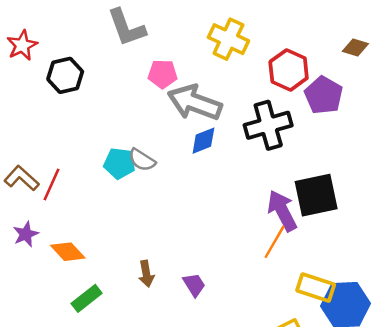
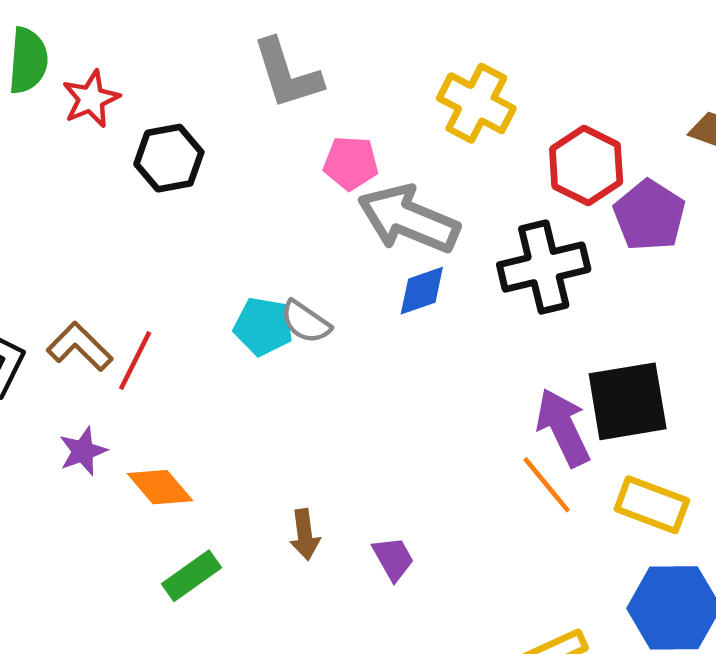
orange line: (275, 242) -> (547, 485), turned -72
yellow rectangle: (316, 287) -> (652, 505), moved

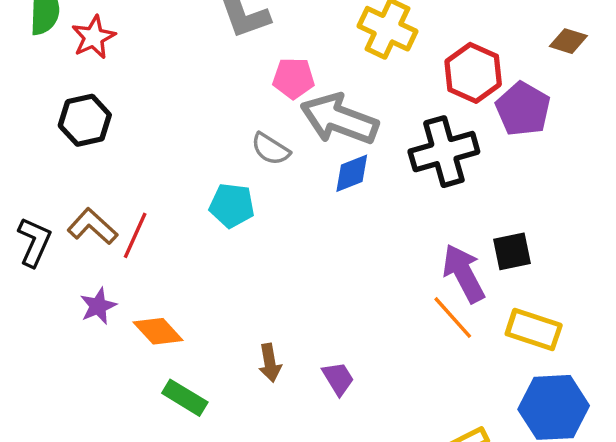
black hexagon: (169, 158) -> (85, 120), moved
gray semicircle: (306, 322) -> (271, 149), moved
black square: (628, 401) -> (512, 251), size x0.6
green rectangle: (192, 576) -> (185, 398), turned 69

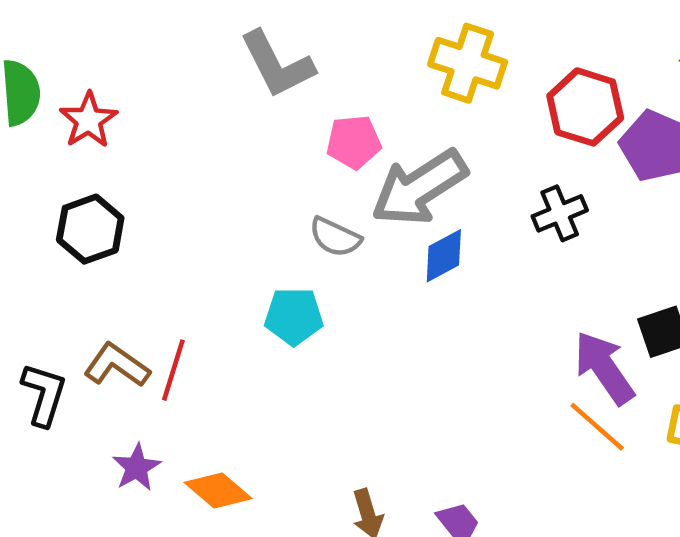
gray arrow: (339, 119) -> (419, 188), turned -46
black cross: (444, 152) -> (560, 213), size x0.6

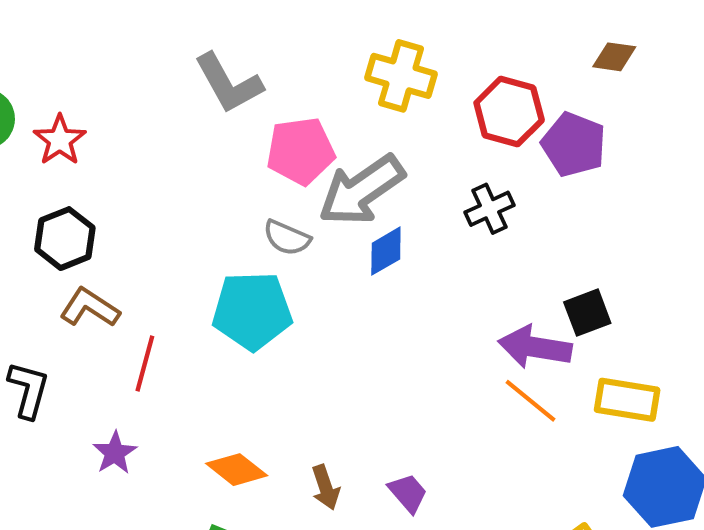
pink pentagon: (354, 142) -> (301, 151), size x1.4
cyan pentagon: (294, 316) -> (252, 311), size x1.5
brown L-shape: (117, 365) -> (90, 308), moved
purple arrow: (604, 368) -> (535, 347), turned -44
orange diamond: (218, 490) -> (237, 470), moved

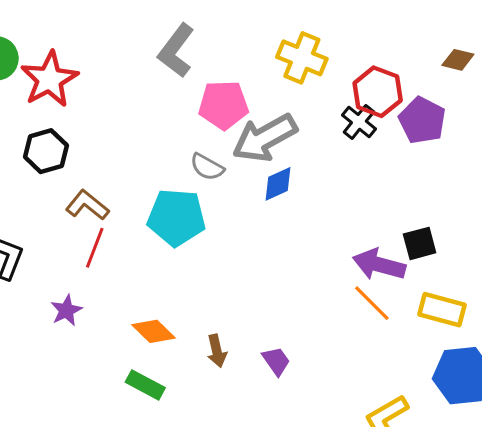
gray L-shape: (229, 83) -> (176, 51), turned 60
red star: (60, 140) -> (49, 79), size x1.5
black cross: (489, 209) -> (359, 122), moved, turned -32
brown L-shape: (90, 308) -> (87, 205), moved

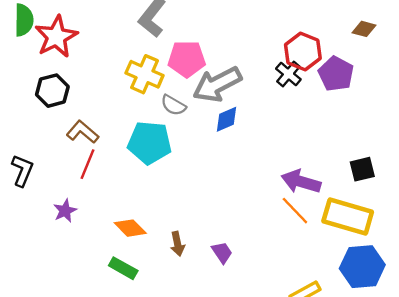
yellow cross: (302, 58) -> (145, 74), moved
black square: (420, 243) -> (362, 169), moved
yellow rectangle: (442, 310) -> (348, 217), size x1.4

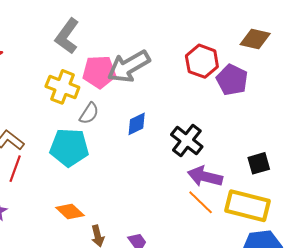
brown diamond: (364, 29) -> (255, 39), size x1.4
black cross: (288, 74) -> (187, 141), moved, size x1.4
gray arrow: (217, 84) -> (129, 66), moved
gray semicircle: (173, 105) -> (89, 113), turned -85
orange diamond: (130, 228) -> (70, 212), moved

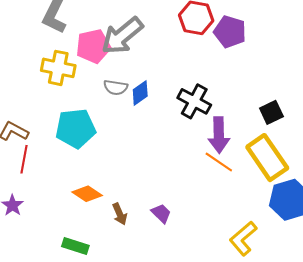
gray semicircle: (89, 113) -> (116, 87), moved, turned 75
purple arrow: (205, 177) -> (219, 135), turned -96
yellow rectangle: (247, 206) -> (267, 158), turned 51

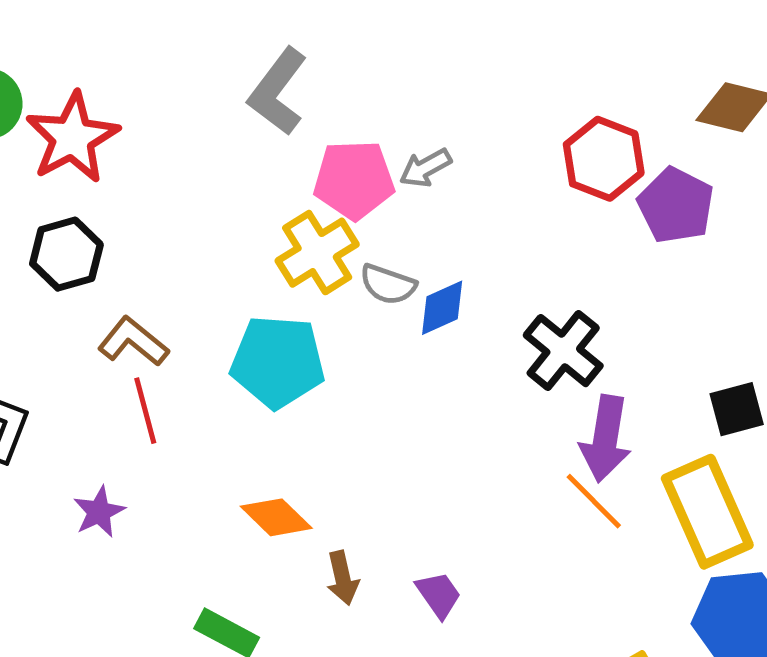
gray arrow: (122, 36) -> (425, 168), size x0.5
yellow cross: (58, 68) -> (317, 253), moved, turned 36
red line: (24, 159) -> (145, 411), turned -36

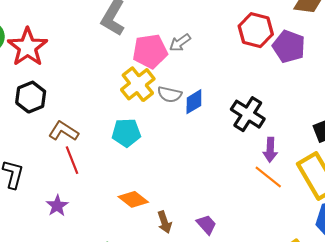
cyan pentagon: (278, 362) -> (126, 133), size x0.7
purple arrow: (606, 439) -> (270, 150), size x0.7

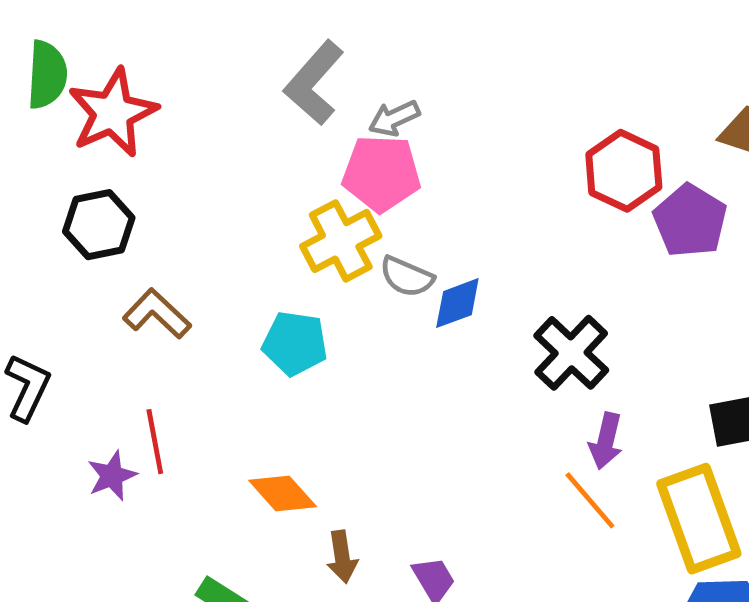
gray arrow: (180, 43) -> (394, 118), moved
red line: (72, 160) -> (155, 442), moved

